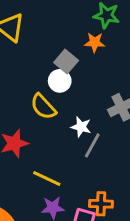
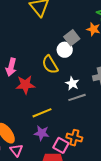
gray line: (92, 145) -> (77, 97), turned 30
yellow line: (47, 179) -> (42, 113), turned -60

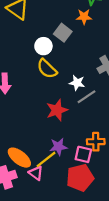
white circle: (65, 50) -> (43, 46), moved
red star: (25, 85) -> (57, 110), moved
yellow line: (42, 113) -> (46, 159), moved

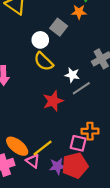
purple star: (58, 147) -> (57, 166), moved

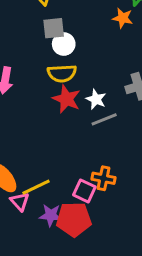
gray square: (59, 27) -> (54, 28), moved, turned 35
yellow semicircle: (44, 61) -> (62, 73), turned -60
red star: (53, 101) -> (66, 99), moved, turned 30

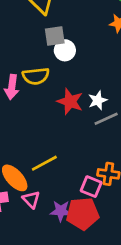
yellow semicircle: (62, 73) -> (36, 76), moved
white star: (96, 99) -> (98, 100), turned 30
yellow line: (36, 187) -> (44, 163), moved

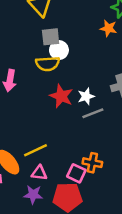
yellow semicircle: (36, 76) -> (48, 64), moved
pink triangle: (31, 200) -> (39, 173), moved, turned -42
purple star: (61, 211) -> (33, 195), moved

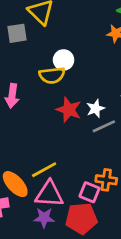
gray square: (51, 37) -> (17, 33), moved
pink triangle: (39, 173) -> (49, 194), size x1.6

